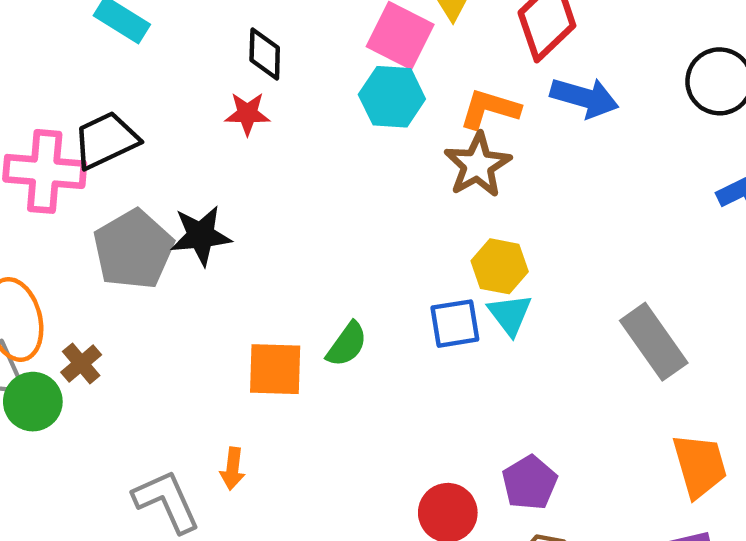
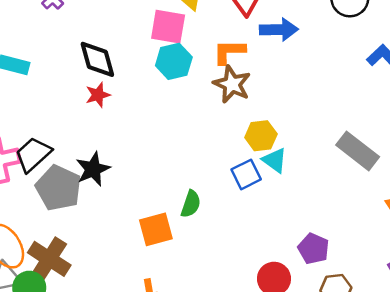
black diamond: (265, 54) -> (97, 59), size x1.4
black trapezoid: (106, 140) -> (33, 154), moved
brown cross: (81, 363) -> (49, 259), size x1.8

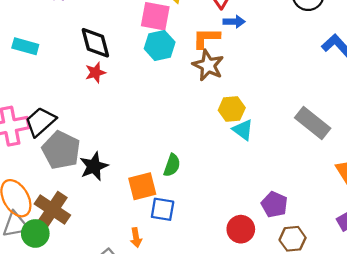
blue arrow: (279, 30) -> (234, 22), moved, size x0.7
black star: (93, 169) -> (94, 166), moved
blue square: (246, 174) -> (163, 209), moved, turned 35

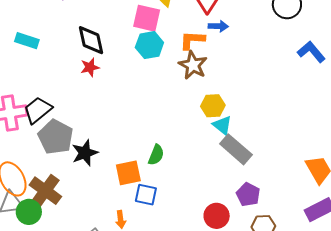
gray rectangle: (313, 123) -> (236, 149), moved

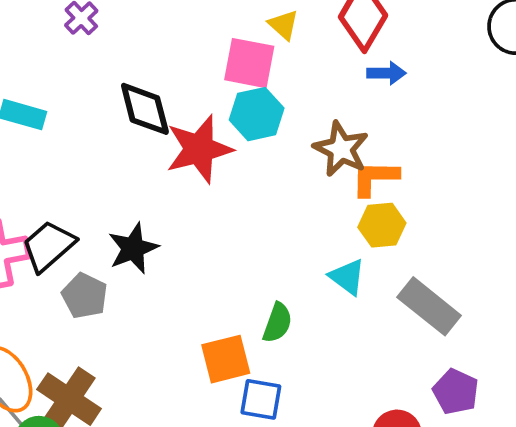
orange L-shape: (192, 40) -> (375, 178), moved
red star: (90, 67) -> (199, 149), moved, size x1.8
cyan triangle: (222, 125) -> (347, 277), moved
gray pentagon: (56, 137) -> (85, 296), size x0.7
black star: (85, 153) -> (133, 248), moved

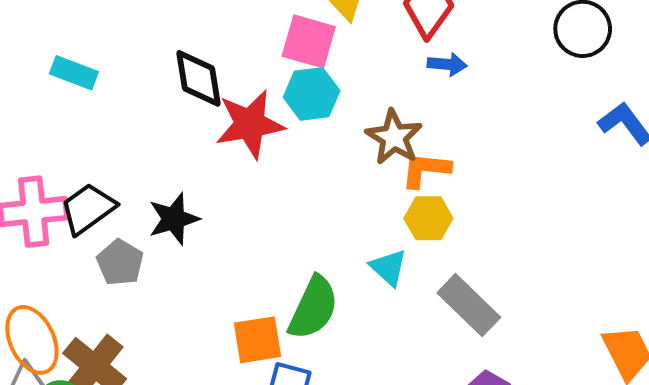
green semicircle: (277, 323) -> (313, 308), size x1.6

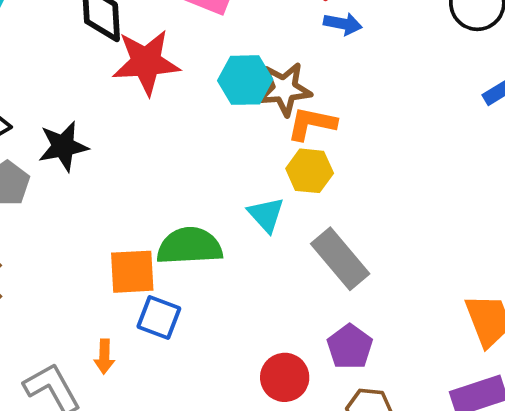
cyan hexagon: (312, 94) -> (245, 80), moved
brown star: (394, 137) -> (284, 89), turned 30
green semicircle: (313, 308) -> (189, 246), turned -124

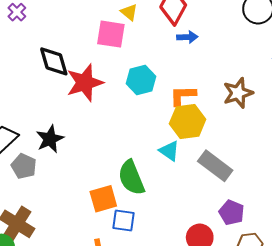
brown star: (284, 89) -> (238, 93), moved
yellow hexagon: (310, 171) -> (188, 122), size x1.4
green semicircle: (189, 246) -> (131, 178), turned -96

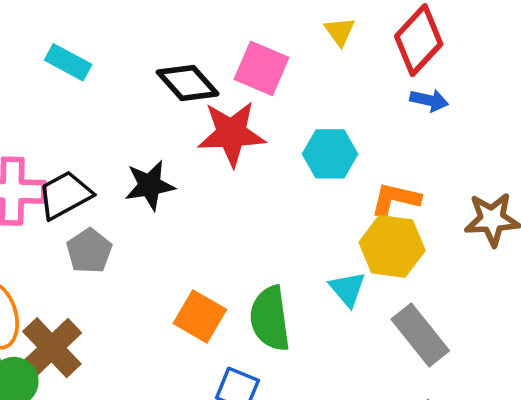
pink square: (111, 34) -> (261, 68), moved
black diamond: (54, 61) -> (188, 83), turned -40
black star: (50, 139) -> (150, 185), moved
orange square: (103, 199) -> (200, 316), moved, turned 32

